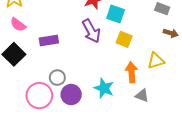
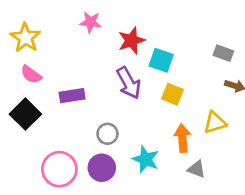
gray circle: (57, 78) -> (107, 134), moved

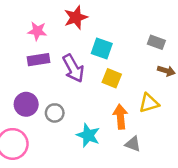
pink star: (90, 22) -> (37, 31), moved
red star: (131, 40) -> (76, 17), moved
purple rectangle: (72, 96) -> (39, 60), moved
purple circle: (102, 168) -> (26, 104), moved

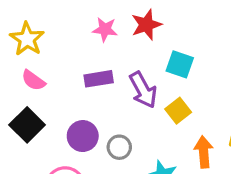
pink star: (37, 31) -> (105, 29), moved
yellow square: (112, 78) -> (178, 111), moved, turned 30

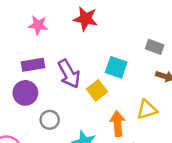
red star: (146, 25) -> (85, 19), moved, turned 30
cyan square: (180, 64) -> (116, 67), moved
purple circle: (83, 136) -> (25, 93), moved

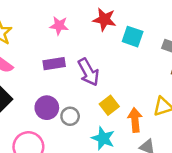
cyan square: (116, 67) -> (133, 37), moved
yellow square: (97, 90) -> (109, 105), moved
purple circle: (25, 93) -> (47, 108), moved

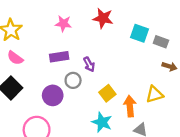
cyan square: (133, 37) -> (139, 33), moved
purple arrow: (88, 72) -> (89, 64), size x0.6
gray circle: (70, 116) -> (73, 80), moved

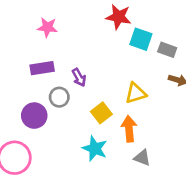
red star: (103, 18) -> (118, 17), moved
yellow triangle: (155, 94) -> (136, 93), moved

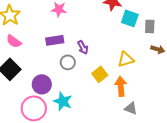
gray rectangle: (167, 50) -> (150, 26), turned 72
purple circle: (34, 116) -> (42, 84), moved
cyan star: (95, 148) -> (63, 101), moved

